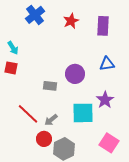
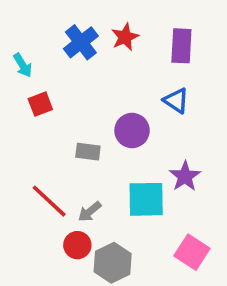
blue cross: (35, 15) -> (81, 42), moved
cyan arrow: (13, 48) -> (23, 65), moved
blue triangle: (107, 64) -> (176, 101), moved, turned 42
red square: (11, 68) -> (40, 104), moved, turned -32

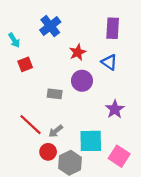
red star: (125, 37) -> (78, 52), moved
cyan square: (146, 199) -> (91, 141), moved

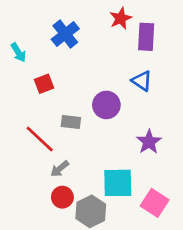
red star: (78, 52) -> (121, 18), moved
red square: (25, 64) -> (44, 84), moved
red line: (31, 125) -> (40, 139), moved
gray arrow: (56, 131) -> (60, 169), moved

